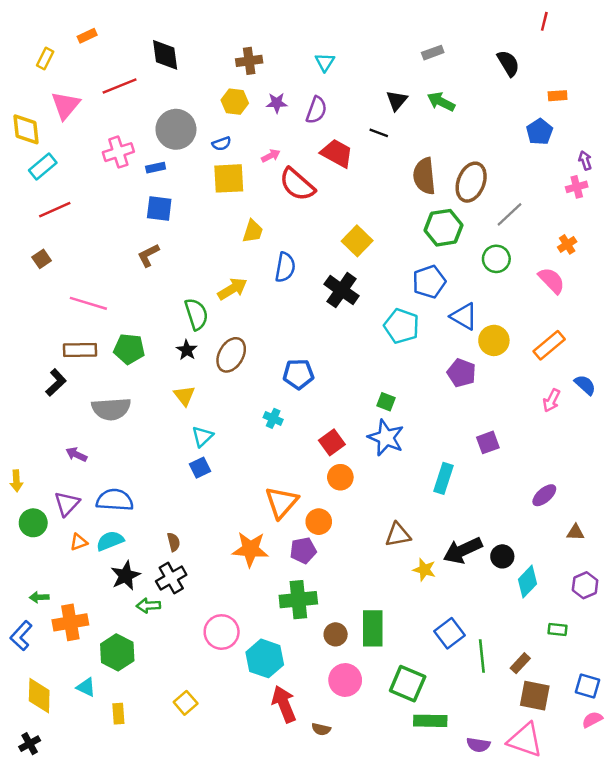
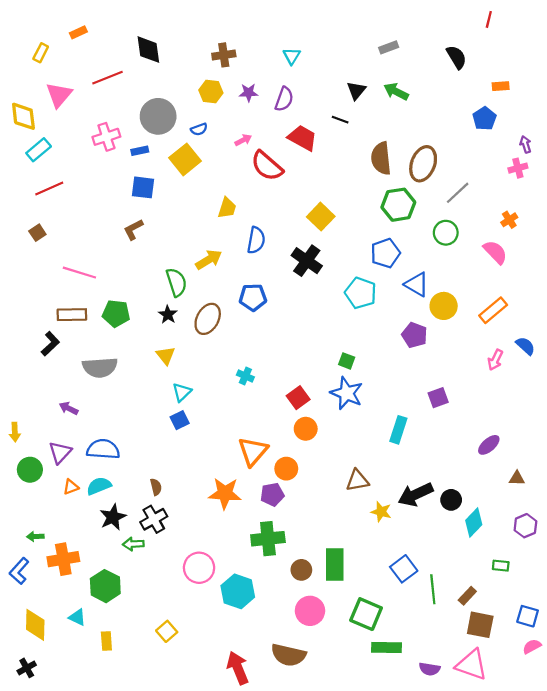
yellow square: (229, 178) -> (185, 159), moved, turned -36
blue pentagon: (298, 374) -> (253, 297), moved
red arrow: (284, 704) -> (238, 668), moved
brown semicircle: (321, 729) -> (288, 655), size x2.0

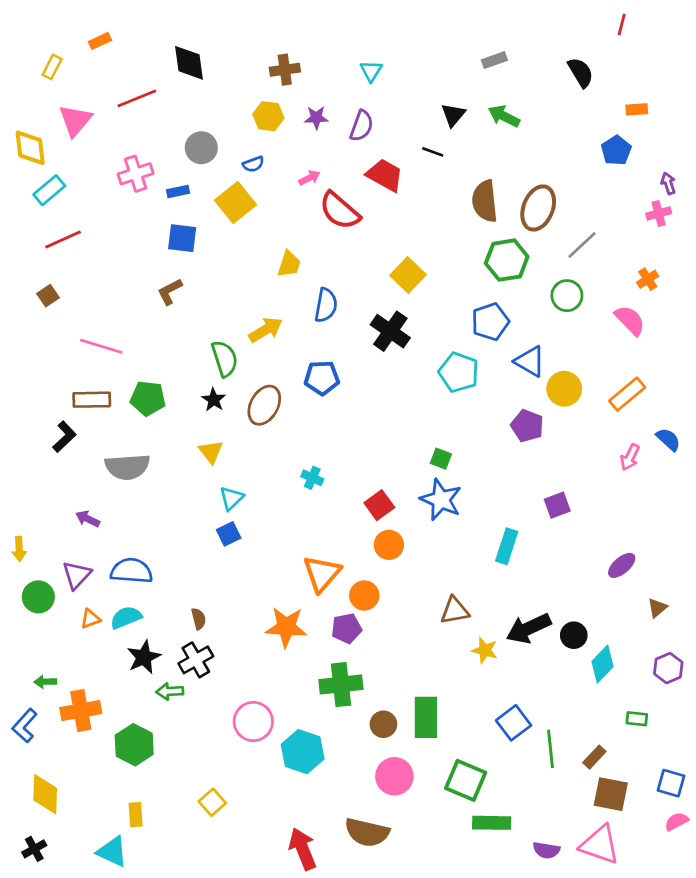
gray circle: (158, 116) -> (201, 148), size x0.7
brown triangle: (517, 478) -> (657, 608), turned -42
cyan triangle: (77, 617) -> (112, 852), moved, size x1.4

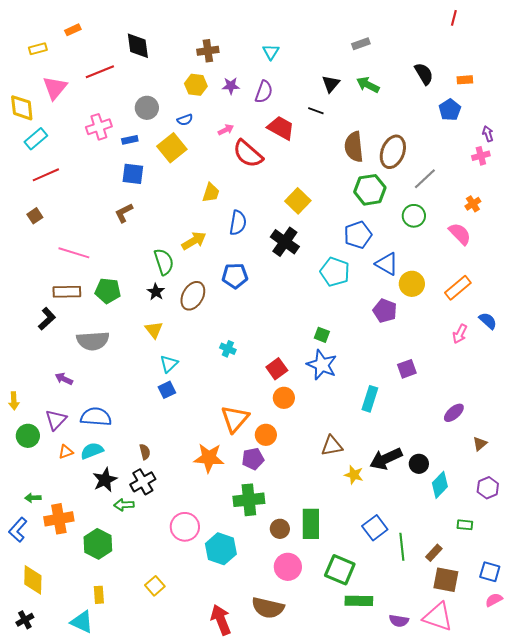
yellow rectangle: (52, 67) -> (38, 49), turned 48
black semicircle: (581, 72) -> (424, 74), moved

